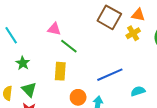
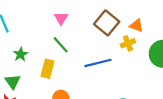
pink triangle: (54, 29) -> (61, 18), moved, turned 40
green star: (23, 63) -> (21, 54), moved
blue line: (110, 75) -> (98, 63), moved

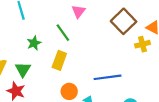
green line: (61, 45) -> (63, 33), moved
blue line: (98, 63) -> (107, 77), moved

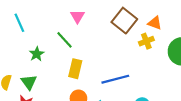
yellow rectangle: (59, 60) -> (75, 69), moved

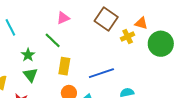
pink triangle: (78, 16) -> (63, 18), turned 40
orange triangle: (155, 23) -> (141, 23), moved
green triangle: (29, 82) -> (30, 75), moved

